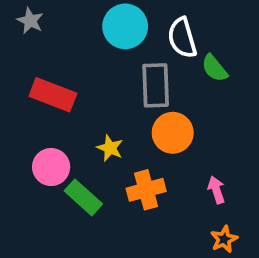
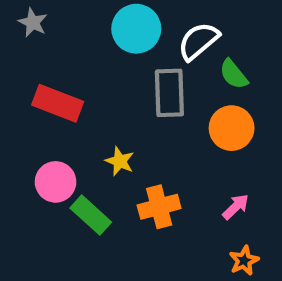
white semicircle: (182, 38) -> (198, 41), turned 66
orange circle: (173, 133) -> (232, 128), moved
pink arrow: (216, 190) -> (236, 207), turned 64

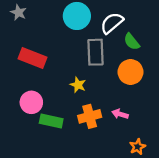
yellow star: (120, 161) -> (78, 85), moved
pink arrow: (236, 207) -> (120, 114), moved, turned -119
green rectangle: (91, 215) -> (51, 121), turned -30

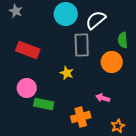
green semicircle: (132, 42) -> (123, 40), moved, turned 35
orange cross: (90, 116) -> (81, 117), moved

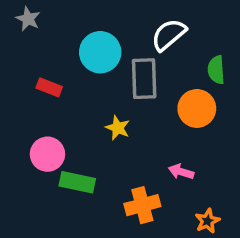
cyan circle: (66, 14) -> (100, 52), moved
red rectangle: (28, 50) -> (49, 87), size x0.6

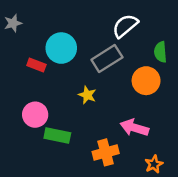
gray star: (28, 19) -> (13, 23), moved, turned 30
cyan circle: (100, 52) -> (61, 48), moved
gray rectangle: (144, 79) -> (107, 58), turned 60
pink arrow: (181, 172) -> (134, 128), size x1.5

